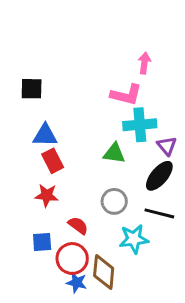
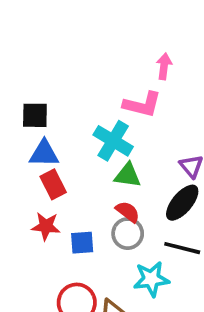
black square: (32, 89) -> (35, 115), moved
cyan cross: (140, 125) -> (113, 141), moved, turned 36
red semicircle: (78, 225) -> (128, 212), moved
blue square: (42, 242) -> (82, 243), moved

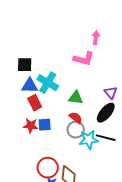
cyan cross: (113, 141) -> (48, 83), moved
blue square: (82, 243) -> (45, 125), moved
cyan star: (151, 279) -> (89, 140), moved

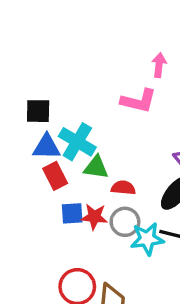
green triangle: (76, 98) -> (96, 167), moved
red semicircle: (76, 118) -> (123, 188), moved, turned -32
red star: (31, 126) -> (94, 217), moved

